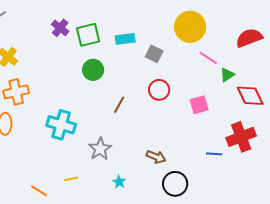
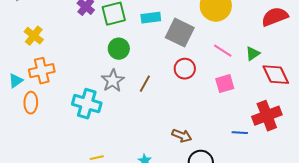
gray square: (154, 54) -> (180, 33), size x1.6
pink line: (208, 58) -> (223, 51), moved
gray star: (100, 149) -> (113, 81), moved

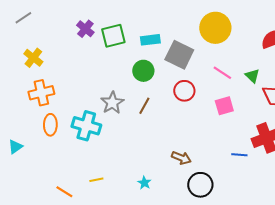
green circle: (119, 49) -> (143, 71), moved
green triangle: (253, 54) -> (252, 76), turned -42
cyan triangle: (16, 81) -> (15, 147), moved
orange ellipse: (31, 103) -> (50, 125), moved

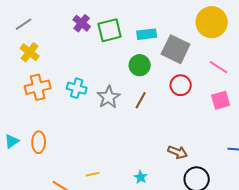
gray line: (23, 18) -> (24, 24), moved
orange ellipse: (50, 125) -> (39, 142), moved
cyan cross: (86, 126) -> (77, 88), moved, size x0.7

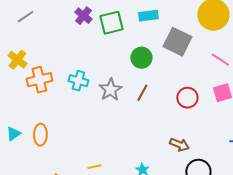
cyan rectangle: (147, 34) -> (148, 16), moved
yellow cross: (30, 52) -> (17, 60), moved
red circle: (181, 85) -> (187, 98), moved

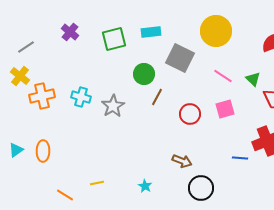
purple cross: (83, 16) -> (70, 32), moved
gray line: (25, 17) -> (26, 47), moved
brown line: (142, 93) -> (157, 97), moved

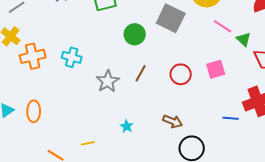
pink line: (223, 76) -> (223, 26), moved
brown line: (157, 97) -> (141, 73), moved
gray star: (113, 106) -> (108, 81), moved
cyan star: (145, 186) -> (127, 126), moved

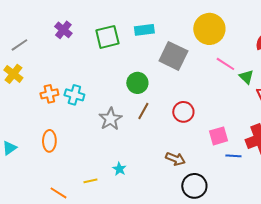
green circle: (135, 34) -> (137, 83), moved
orange cross: (33, 56) -> (49, 94), moved, size x0.7
pink square: (216, 69) -> (218, 136), moved
orange ellipse: (34, 111) -> (49, 141), moved
cyan star: (127, 126) -> (119, 169), moved

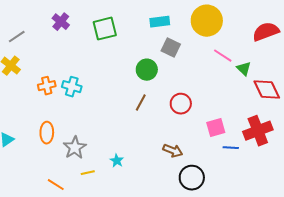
cyan rectangle: (144, 30) -> (160, 22), moved
gray square: (173, 56) -> (171, 48), size x0.7
green circle: (137, 83) -> (147, 70), moved
gray star: (110, 119) -> (75, 148), moved

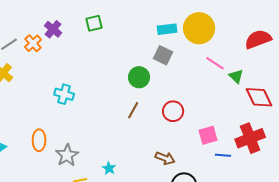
cyan rectangle: (160, 22) -> (167, 29), moved
green square: (105, 29) -> (94, 23), moved, size x0.7
orange cross: (47, 86) -> (33, 43), moved, turned -30

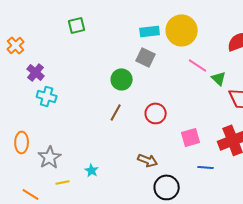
purple cross: (53, 29) -> (36, 72), moved
blue line: (223, 155) -> (206, 167), moved

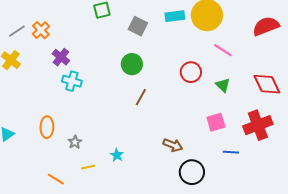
gray square: (146, 57) -> (138, 26), moved
green triangle: (219, 78) -> (223, 85), moved
green circle: (122, 79) -> (132, 64), moved
red circle: (156, 113) -> (191, 72), moved
gray star: (50, 157) -> (75, 142), size x0.6

